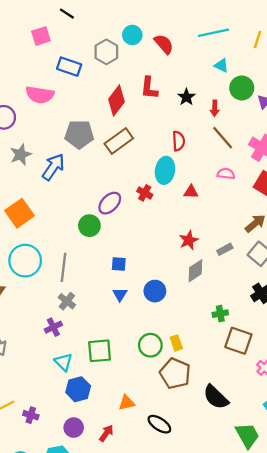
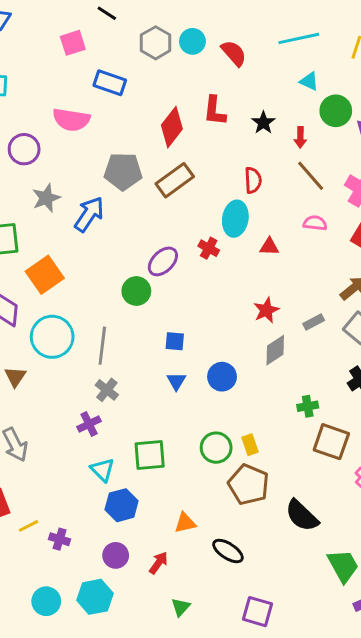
gray hexagon: (106, 52) -> (156, 43), moved

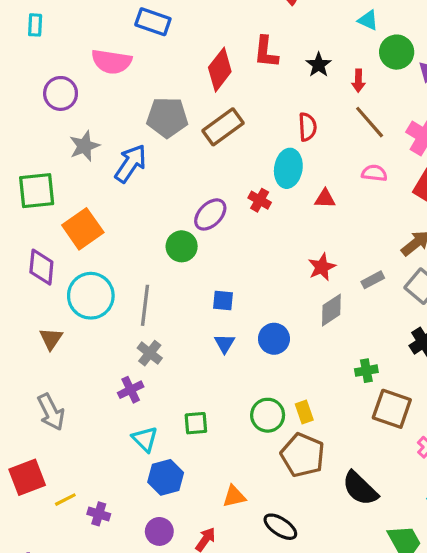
green square: (150, 455) -> (196, 423), size x0.7

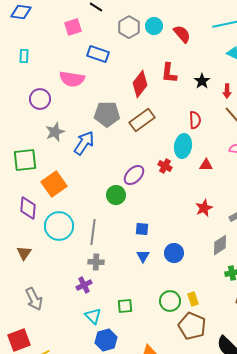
gray diamond: (331, 310) -> (220, 245), moved
brown triangle: (51, 339) -> (24, 253), moved
gray cross: (150, 353) -> (96, 262), turned -35

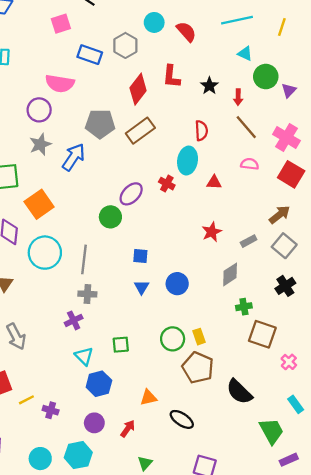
gray hexagon: (129, 27) -> (125, 45), moved
purple circle: (40, 99) -> (39, 110), moved

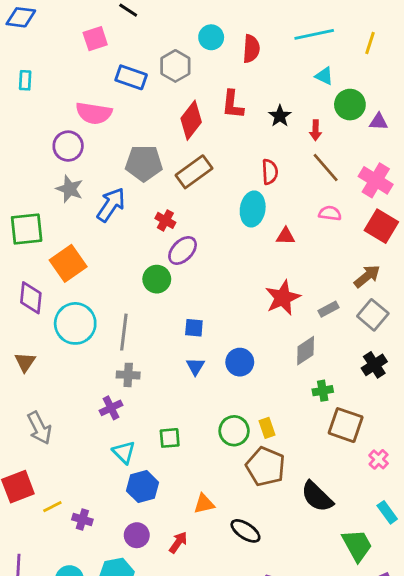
red semicircle: (186, 32) -> (251, 49), turned 45
purple triangle: (289, 90) -> (379, 122), turned 49
gray star: (40, 144) -> (69, 189), turned -30
red cross: (167, 184) -> (165, 220), moved
red star: (212, 232) -> (283, 298), size x1.4

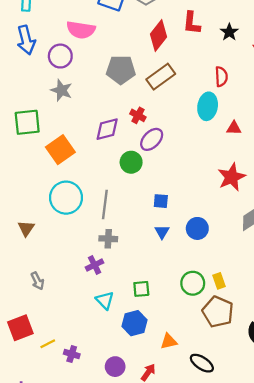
blue arrow: (111, 205) -> (26, 40), moved, turned 132
purple diamond: (31, 298) -> (107, 129), moved, turned 70
gray arrow: (39, 428) -> (37, 281), size x0.7
blue hexagon: (142, 487) -> (135, 323), moved

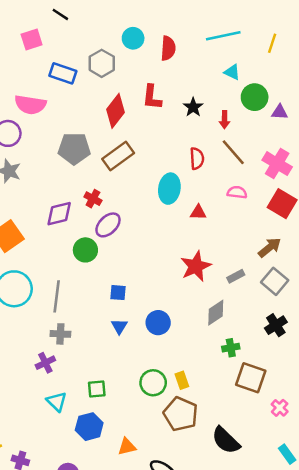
red semicircle: (221, 77) -> (197, 159), moved

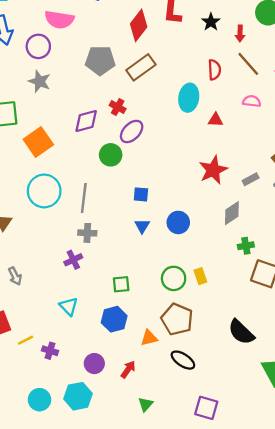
cyan triangle: (57, 402) -> (69, 306), moved
brown pentagon: (181, 414) -> (177, 319), moved

